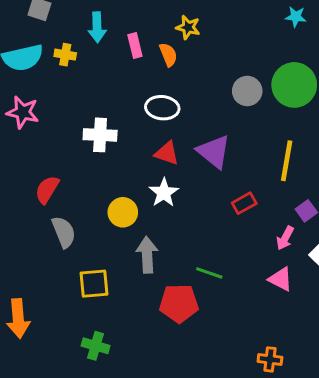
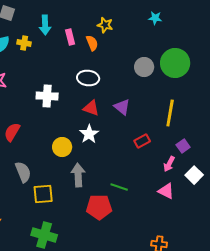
cyan star: (296, 17) -> (155, 18), moved
purple triangle: (214, 152) -> (122, 107), size x0.7
gray semicircle: (64, 232) -> (23, 172), moved
green cross: (96, 346) -> (44, 235), size x1.4

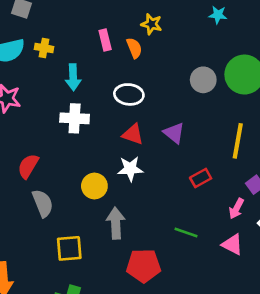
cyan arrow: (45, 25) -> (73, 77), moved
white star: (89, 134) -> (130, 169), turned 30
gray semicircle: (23, 172) -> (43, 203), moved
green line: (119, 187) -> (186, 232), moved

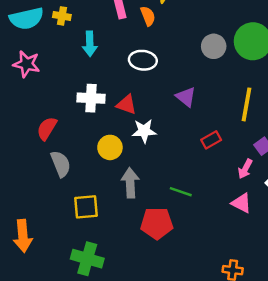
white cross: (75, 118) -> (91, 98), moved
red triangle: (133, 134) -> (126, 104), moved
green line: (186, 232) -> (181, 192), moved

